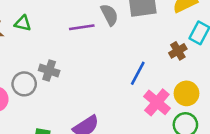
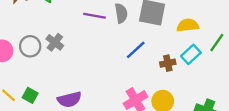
blue line: (138, 73) -> (136, 50), moved

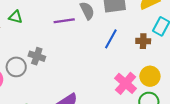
brown cross: (168, 63) -> (143, 41), turned 32

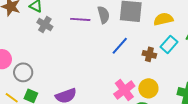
gray cross: (37, 56) -> (45, 25), moved
gray circle: (16, 67) -> (23, 72), moved

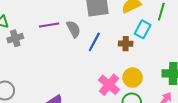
gray semicircle: (104, 15) -> (74, 29), moved
gray cross: (45, 25) -> (15, 38), turned -35

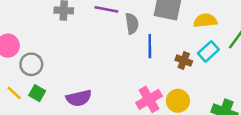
blue line: (94, 42) -> (150, 46), turned -48

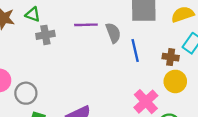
yellow circle: (178, 101) -> (175, 81), moved

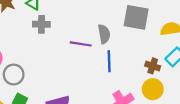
purple line: (86, 25) -> (81, 44), moved
blue line: (135, 51) -> (109, 61), moved

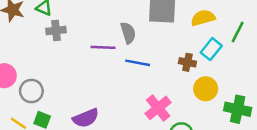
blue line: (109, 61) -> (138, 63), turned -70
yellow circle: (153, 89) -> (206, 89), moved

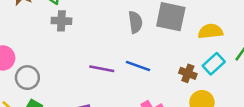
gray semicircle: (128, 33) -> (135, 22), moved
purple line: (103, 47) -> (102, 69), moved

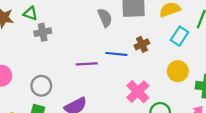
brown cross: (188, 73) -> (142, 44), moved, turned -32
gray circle: (27, 78) -> (41, 86), moved

